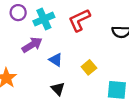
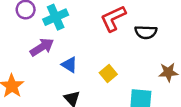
red L-shape: (79, 20) -> (113, 18), moved

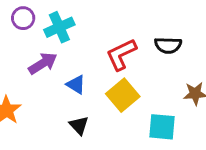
red L-shape: (113, 18) -> (121, 54), moved
yellow square: (108, 73) -> (123, 95), size x1.5

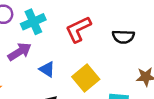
red L-shape: (121, 54) -> (78, 29), moved

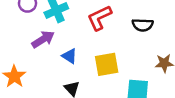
yellow square: (86, 78) -> (107, 64), turned 30

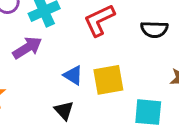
blue triangle: (69, 56) -> (73, 75), moved

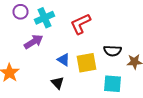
black semicircle: (154, 29) -> (112, 51), moved

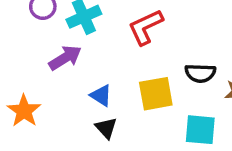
blue triangle: (64, 60) -> (101, 95), moved

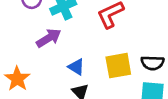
black semicircle: (200, 73) -> (152, 63), moved

